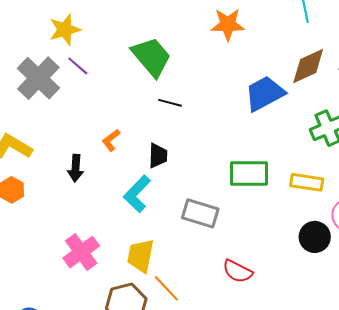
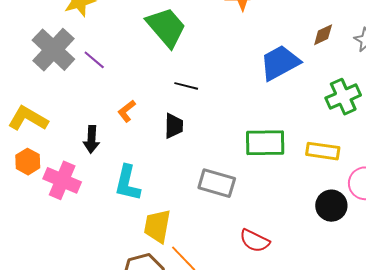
purple line: (78, 66) -> (94, 60), moved
brown diamond: (308, 66) -> (323, 35), size x0.6
black line: (170, 103) -> (186, 86), moved
cyan L-shape: (137, 194) -> (127, 183), moved, turned -30
pink cross: (81, 252) -> (62, 180), moved, turned -30

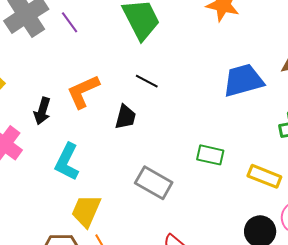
purple line: (94, 60) -> (70, 22), moved
orange L-shape: (127, 111) -> (83, 92), size x1.6
green rectangle: (265, 143) -> (210, 155), size x0.7

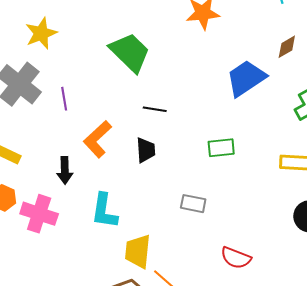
purple line: (70, 22) -> (64, 99), moved, turned 45
green rectangle: (210, 155) -> (221, 148), moved
gray rectangle: (154, 183) -> (193, 204), size x0.7

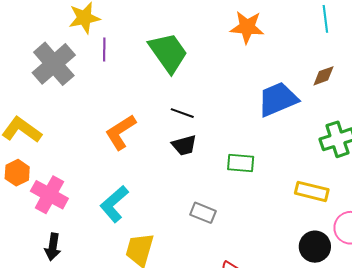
purple line: (64, 99) -> (104, 49), moved
black trapezoid: (146, 150) -> (184, 145), moved, turned 68
black arrow: (65, 170) -> (53, 247), moved
cyan L-shape: (104, 211) -> (114, 204), turned 30

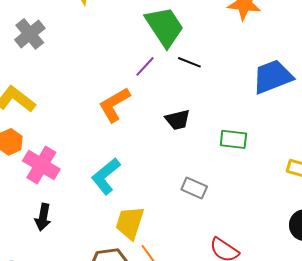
purple line: (104, 49) -> (145, 66), moved, turned 40
gray cross: (54, 64) -> (30, 34), moved, size x0.7
black line: (182, 113) -> (189, 62), moved

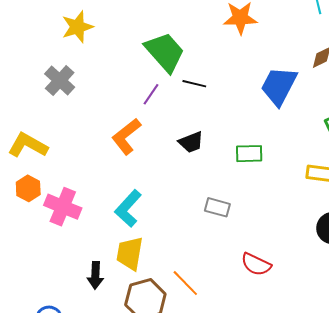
gray cross: (30, 34) -> (60, 81), moved
blue trapezoid: (273, 77) -> (279, 86), turned -33
black arrow: (43, 217) -> (95, 275), moved
yellow trapezoid: (130, 223) -> (130, 253), moved

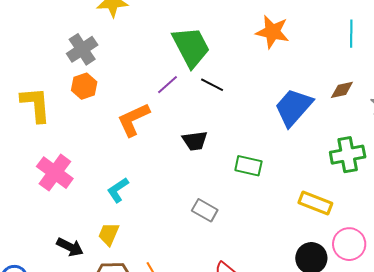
yellow L-shape: (28, 145) -> (36, 105), turned 42
orange hexagon: (28, 188) -> (84, 86), moved
cyan L-shape: (128, 208) -> (118, 190), size x0.7
yellow trapezoid: (130, 253) -> (109, 234), size x0.7
black arrow: (95, 275) -> (70, 247), turned -80

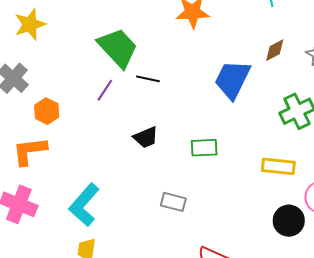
orange hexagon: (84, 86) -> (47, 111), moved
orange L-shape: (133, 120) -> (30, 151), moved, turned 33
cyan L-shape: (118, 190) -> (84, 205), size x1.6

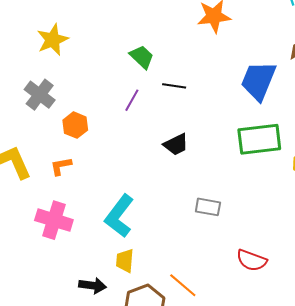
green trapezoid: (118, 48) -> (142, 57), size x0.6
green rectangle: (204, 148) -> (259, 139), moved, size x1.6
orange L-shape: (30, 151) -> (61, 166), size x0.6

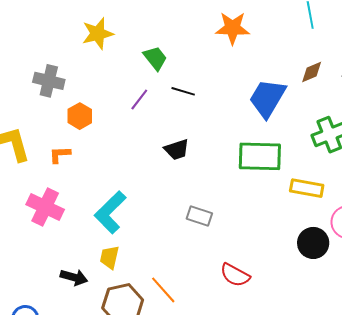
yellow star: (53, 40) -> (98, 34), moved
gray cross: (40, 95) -> (49, 81), turned -32

